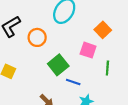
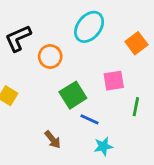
orange square: (103, 30) -> (136, 43), moved
pink square: (88, 50) -> (114, 81), turned -35

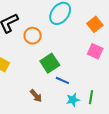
pink square: (114, 81) -> (95, 51), moved, turned 35
green line: (136, 107) -> (91, 97), moved

